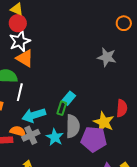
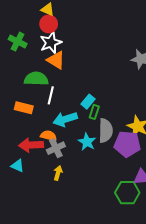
cyan rectangle: (69, 98) -> (88, 102), moved
gray cross: (31, 135) -> (56, 148), moved

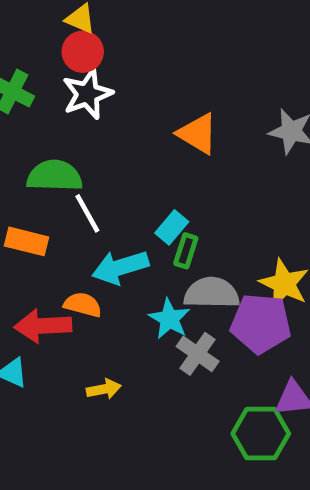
orange triangle: (56, 60) -> (198, 134), moved
white line: (51, 95) -> (87, 213), turned -42
gray semicircle: (106, 131) -> (212, 293), turned -90
gray cross: (56, 148) -> (198, 354), moved, turned -30
yellow arrow: (58, 173) -> (104, 389), turned 64

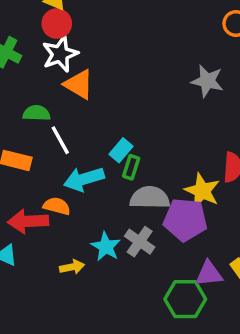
orange triangle: (198, 134) -> (79, 84), moved
green semicircle: (55, 176) -> (37, 113), size x0.7
cyan star: (169, 319) -> (106, 247), moved

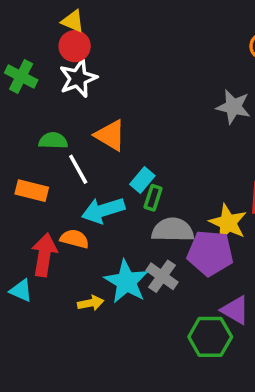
orange triangle: (79, 84) -> (110, 135), moved
red arrow: (28, 221) -> (44, 255), turned 102
cyan star: (106, 247) -> (126, 282), size x1.4
purple triangle: (209, 274) -> (235, 310), turned 36

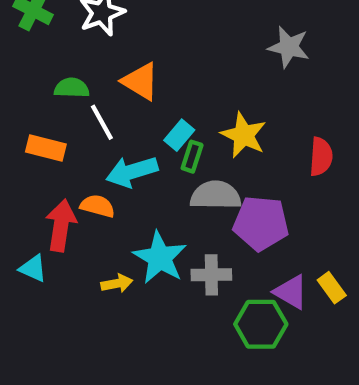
yellow star: (228, 223) -> (244, 135), moved
gray cross: (162, 276) -> (211, 275), moved, turned -36

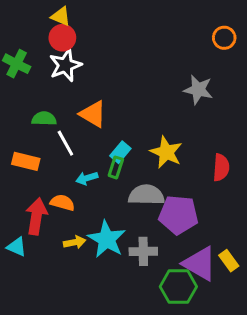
green rectangle: (192, 157) -> (116, 167), moved
cyan arrow: (132, 172) -> (87, 178), size x0.6
yellow arrow: (117, 283) -> (75, 242), moved
purple triangle: (291, 292) -> (200, 264), size x1.4

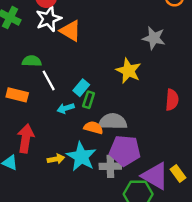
orange triangle: (93, 114) -> (70, 31), moved
cyan rectangle: (120, 152) -> (81, 88), moved
yellow star: (166, 152) -> (128, 71), moved
orange semicircle: (62, 203) -> (93, 128), moved
purple pentagon: (178, 215) -> (125, 151), moved

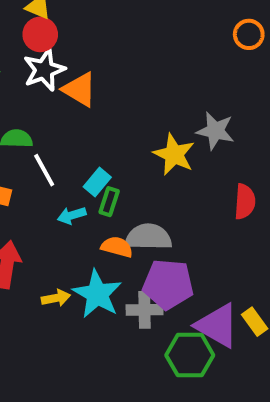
gray star: (154, 38) -> (215, 131), moved

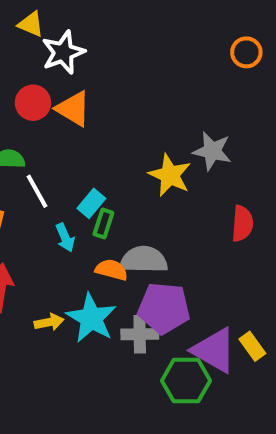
red circle: (40, 34) -> (33, 103), moved
white star: (44, 70) -> (63, 52), moved
cyan arrow: (72, 215) -> (65, 238), turned -96

